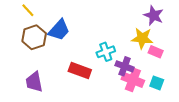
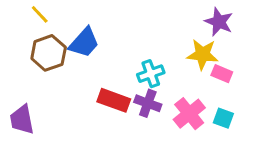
purple cross: (125, 66) -> (148, 103), moved
pink cross: (133, 80) -> (189, 114), turned 30
purple trapezoid: (34, 82) -> (22, 120), moved

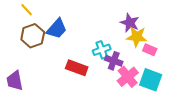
purple star: (219, 22) -> (130, 23), moved
purple cross: (148, 103) -> (114, 61), moved
cyan square: (223, 118) -> (151, 80), size x1.6

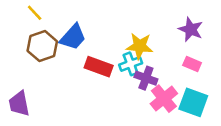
purple star: (130, 23) -> (191, 29), moved
yellow star: (137, 37) -> (140, 46), moved
red rectangle: (77, 68) -> (99, 67), moved

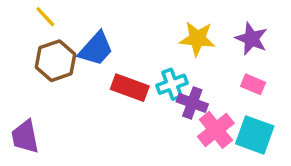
yellow star: (140, 46) -> (197, 39), moved

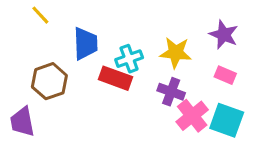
yellow star: (197, 39) -> (176, 53), moved
blue trapezoid: (96, 49) -> (85, 44), turned -44
brown hexagon: (55, 61) -> (49, 81), moved
cyan cross: (172, 84) -> (129, 59), moved

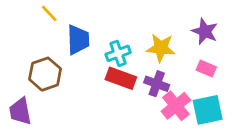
yellow line: (40, 15) -> (49, 13), moved
red rectangle: (116, 78) -> (121, 78), moved
cyan square: (227, 120) -> (208, 110), turned -32

